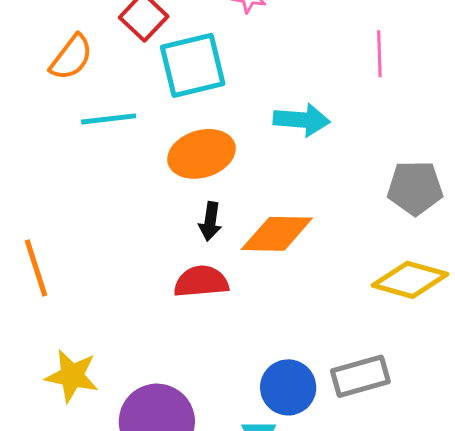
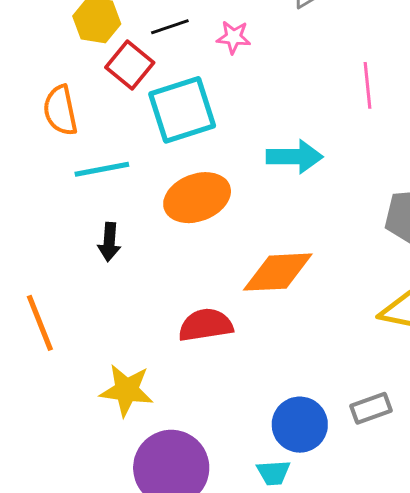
orange semicircle: (71, 57) -> (60, 110), turned 135
black arrow: (210, 221) -> (109, 242), moved
yellow star: (72, 376) -> (127, 390), moved
gray rectangle: (360, 376) -> (371, 408), size x0.7

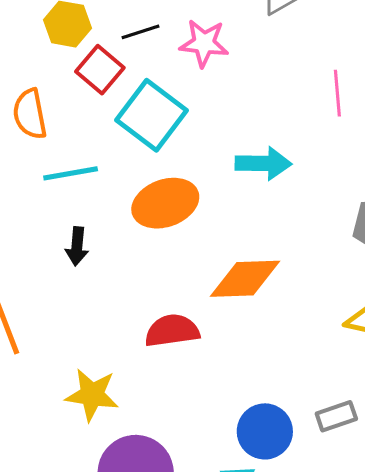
pink star: (234, 37) -> (204, 43), size x1.4
cyan square: (182, 110) -> (152, 115), turned -36

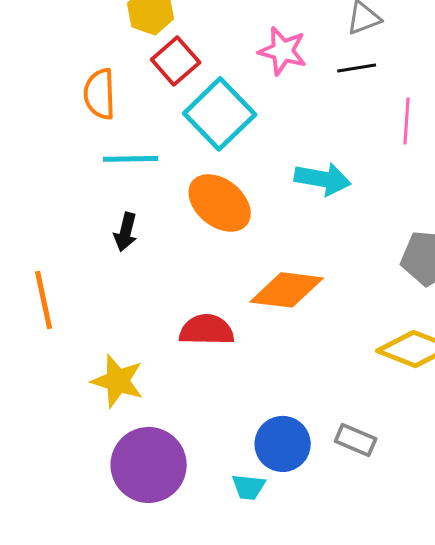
black line: (140, 32) -> (357, 68), moved
orange ellipse: (165, 203) -> (220, 203), turned 50
gray rectangle: (336, 416) -> (356, 440), turned 33

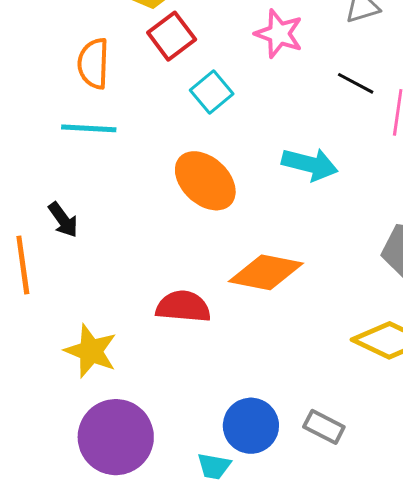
black line: (357, 68) -> (356, 83), moved, turned 33
cyan square: (220, 114) -> (212, 92), size x0.6
cyan line: (131, 159) -> (89, 128), moved
black arrow: (126, 232) -> (63, 220), moved, turned -54

